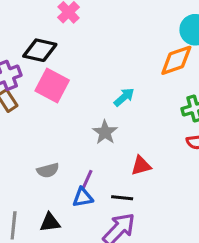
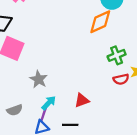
cyan arrow: (124, 97) -> (49, 103), moved
gray star: (105, 132) -> (39, 79), moved

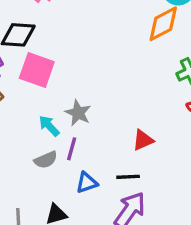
cyan arrow: (49, 103) -> (49, 126), moved, turned -84
purple line: (43, 115) -> (72, 149), moved

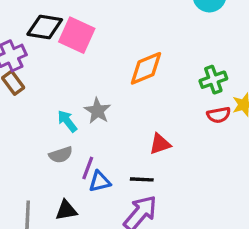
orange diamond: (163, 24) -> (146, 68), moved
pink square: (37, 70) -> (77, 35), moved
purple line: (72, 149) -> (88, 168), moved

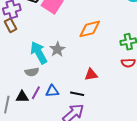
cyan arrow: (67, 121) -> (39, 53), size x1.6
purple line: (88, 168) -> (36, 93), moved
black triangle: (66, 210) -> (22, 97), moved

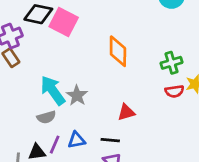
orange diamond: (90, 29) -> (118, 51), turned -70
gray star: (57, 49) -> (77, 95), moved

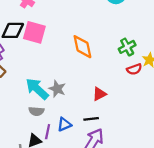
gray semicircle: (46, 117) -> (36, 111), turned 32

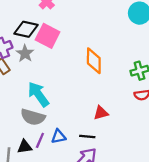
gray star: (57, 89) -> (25, 53), moved
gray semicircle: (36, 111) -> (33, 117), size x1.5

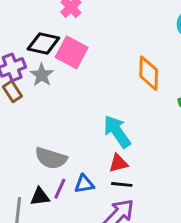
orange diamond: (94, 61) -> (149, 73), moved
cyan arrow: (38, 94) -> (117, 132), moved
red triangle: (101, 113) -> (118, 163), moved

